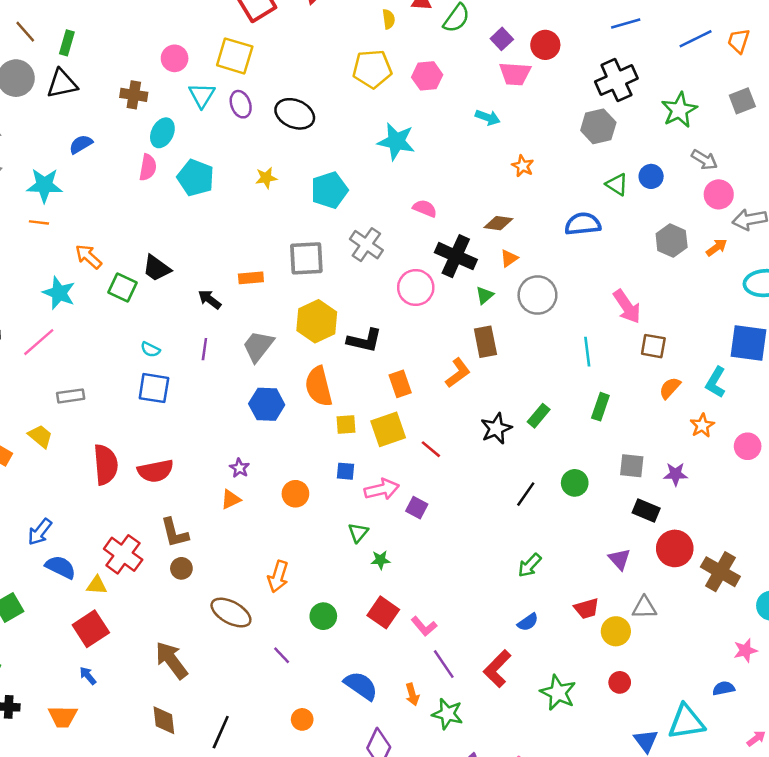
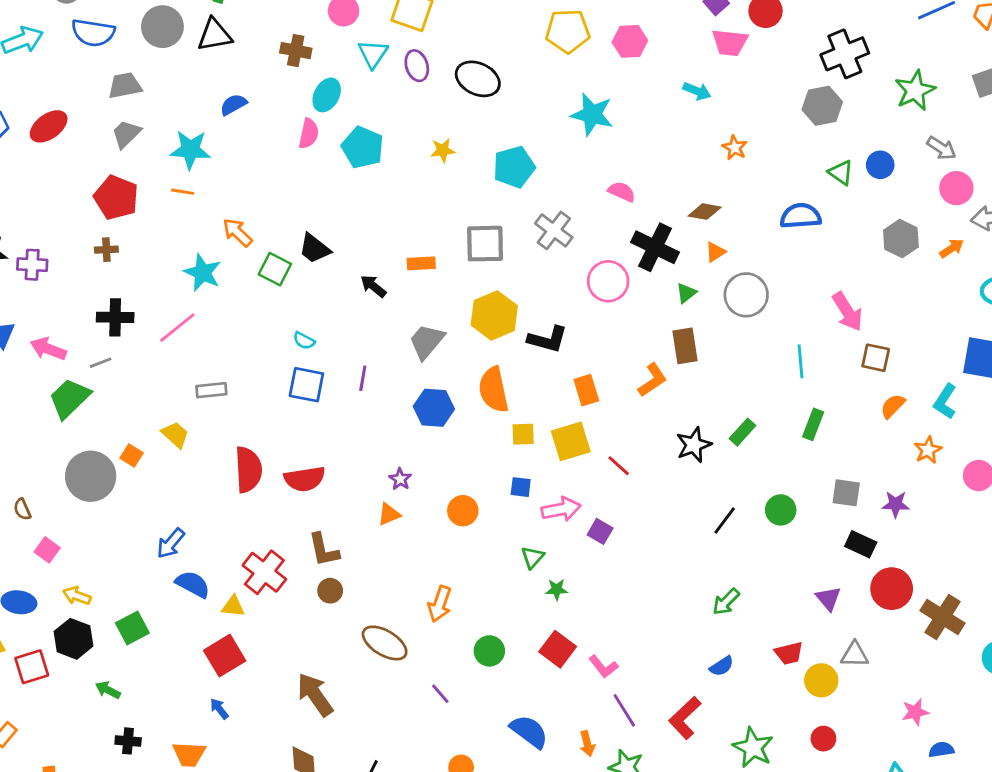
purple line: (204, 349) -> (363, 378), moved
pink star: (745, 650) -> (915, 712), moved

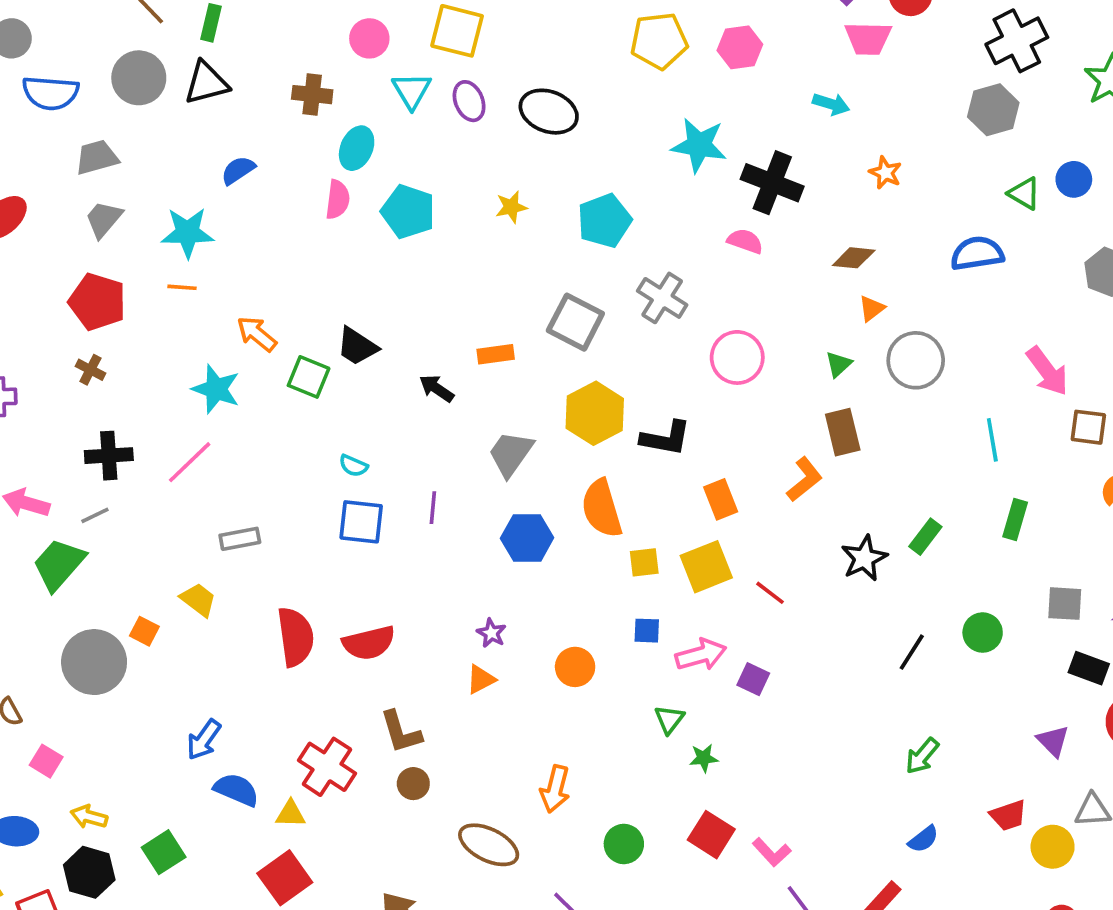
gray square: (485, 244) -> (575, 322), turned 33
black cross: (655, 247) -> (772, 183), moved
brown cross: (106, 250) -> (90, 370), turned 35

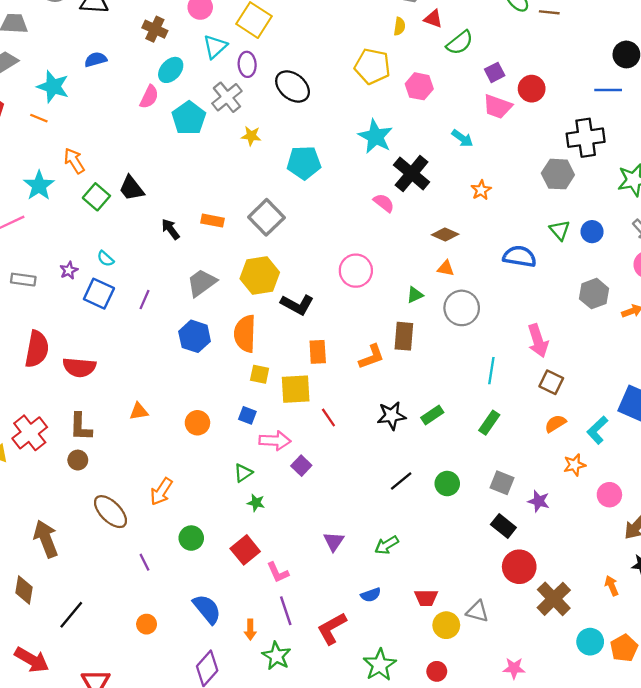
gray cross: (662, 298) -> (227, 97), moved
orange triangle: (872, 309) -> (446, 268), turned 30
purple star: (491, 633) -> (69, 270), moved
purple triangle: (1053, 741) -> (334, 542), moved

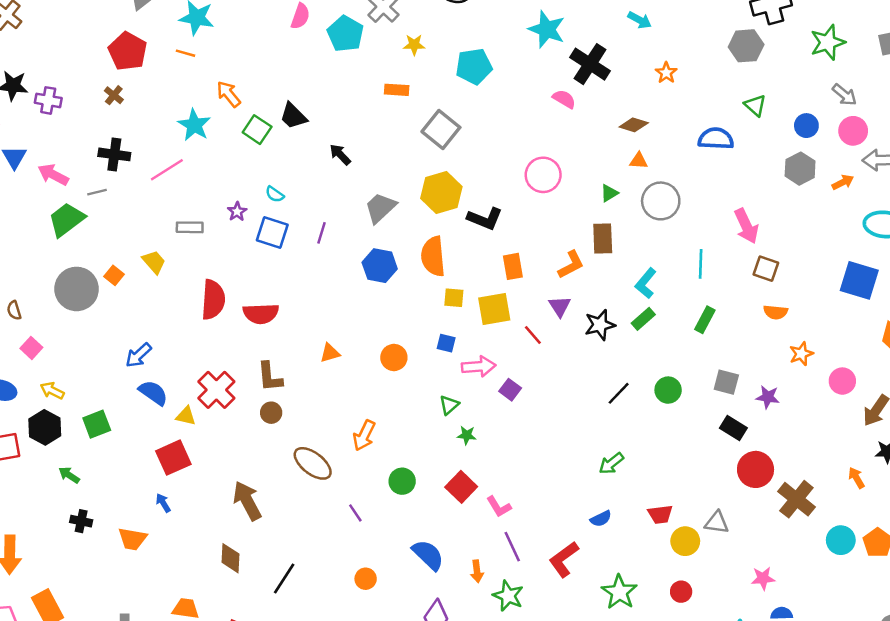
orange rectangle: (213, 221) -> (397, 90), moved
blue circle: (592, 232) -> (806, 126), moved
orange semicircle: (555, 424) -> (776, 312), turned -135
cyan L-shape: (597, 430) -> (646, 283), moved
purple triangle: (334, 542) -> (560, 306), moved

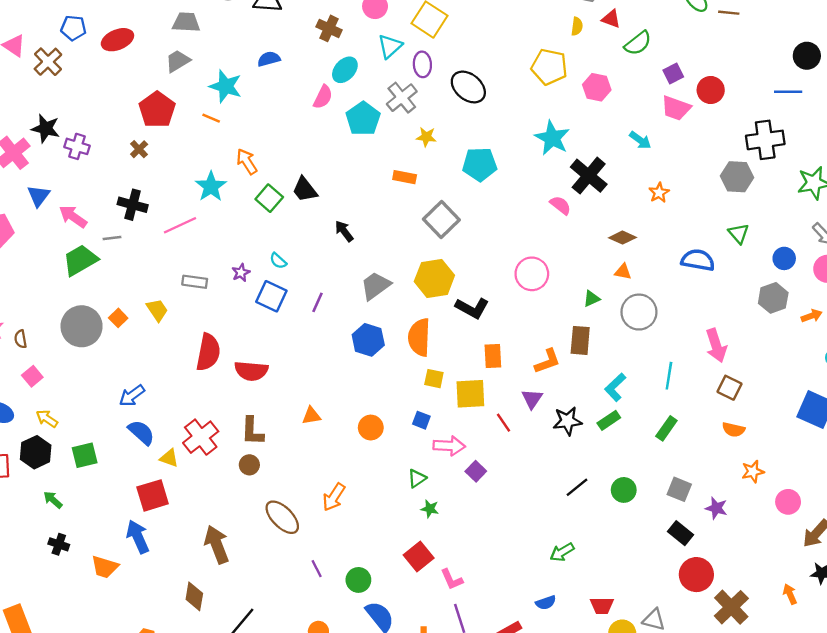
green circle: (402, 481) -> (358, 580), moved
blue arrow: (163, 503) -> (138, 537), size x1.8

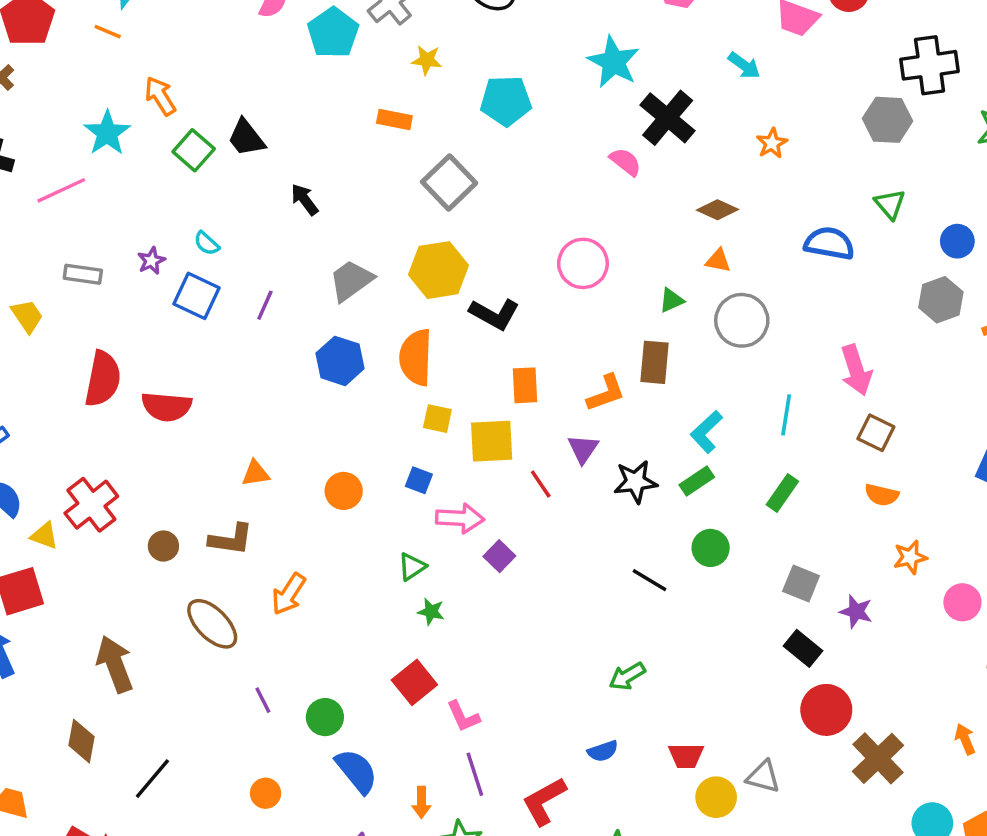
brown L-shape: (252, 431) -> (231, 539), moved, turned -84
black line: (577, 487) -> (649, 580), turned 70
green circle: (624, 490) -> (711, 548), moved

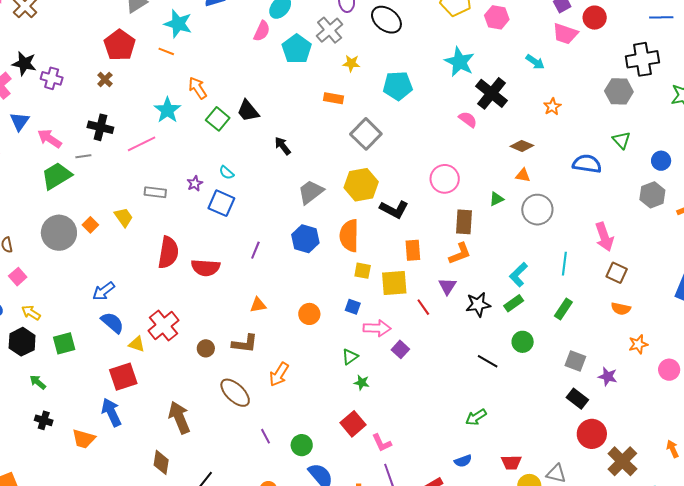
purple line: (265, 305) -> (255, 250), moved
brown rectangle: (655, 362) -> (464, 222), moved

